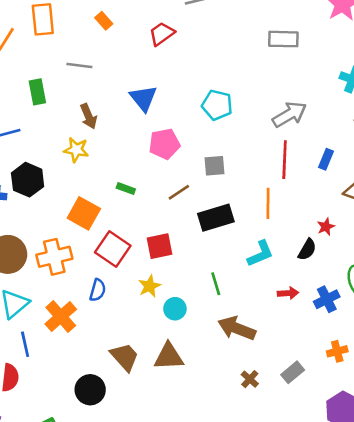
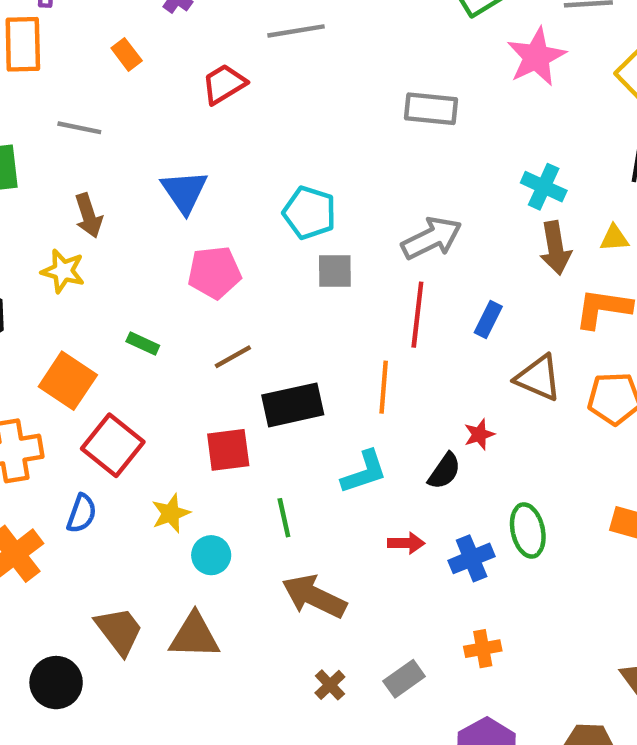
gray square: (214, 166) -> (335, 271), moved
red square: (159, 246) -> (228, 450), moved

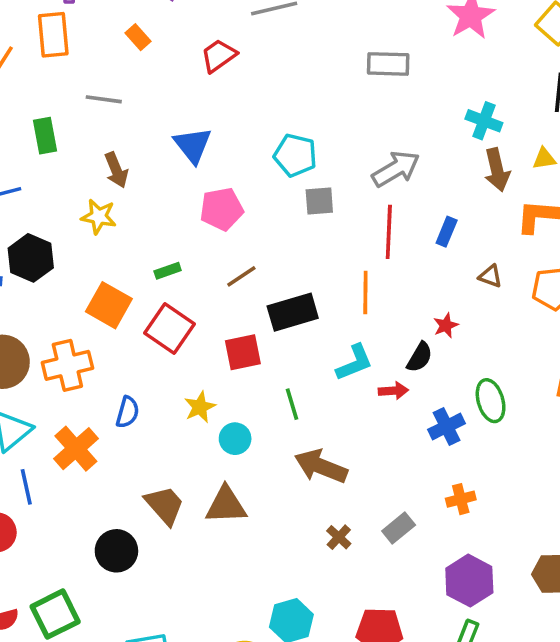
green rectangle: (143, 343) -> (168, 271), turned -40
brown triangle: (538, 378) -> (490, 276), size x0.6
red square: (113, 445) -> (170, 329), moved
red arrow: (406, 543) -> (393, 391), moved

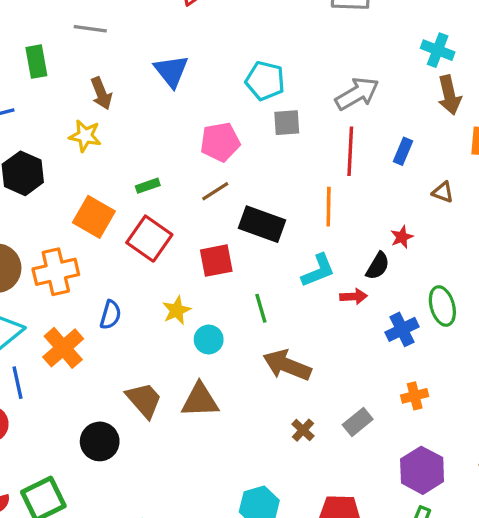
pink pentagon: (222, 209) -> (220, 142), moved
black rectangle: (293, 312) -> (262, 224), turned 36

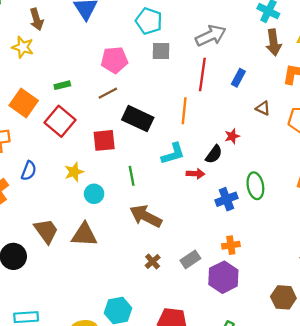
purple hexagon: (422, 470) -> (223, 277), moved

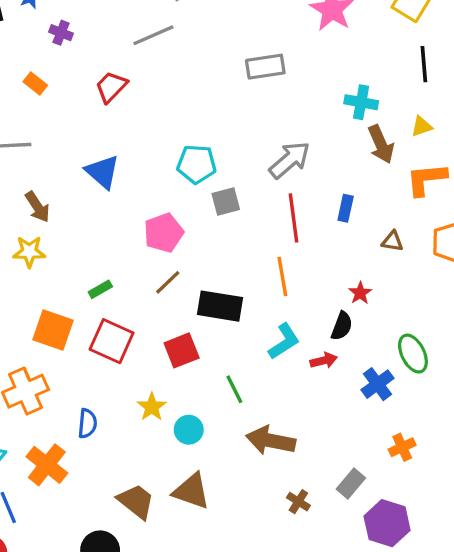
brown triangle: (84, 235) -> (191, 491), turned 32
purple hexagon: (223, 277) -> (387, 523), moved

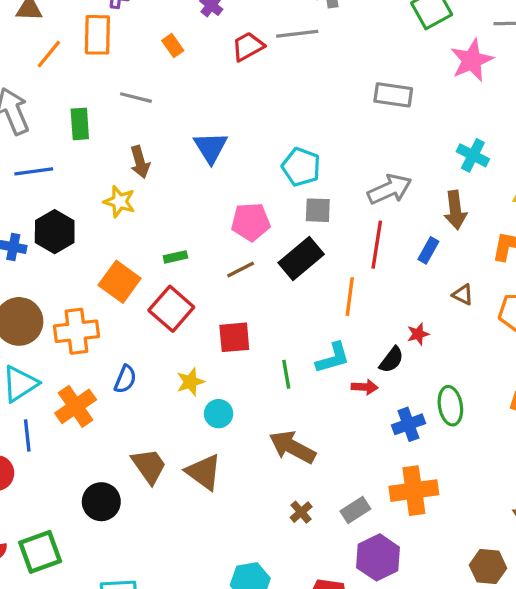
red trapezoid: (111, 87) -> (248, 46), moved
brown arrow: (381, 144) -> (455, 210), moved
black rectangle: (220, 306) -> (301, 259), moved, turned -66
green line: (234, 389) -> (286, 374), moved
orange cross: (402, 447) -> (414, 491), size x1.8

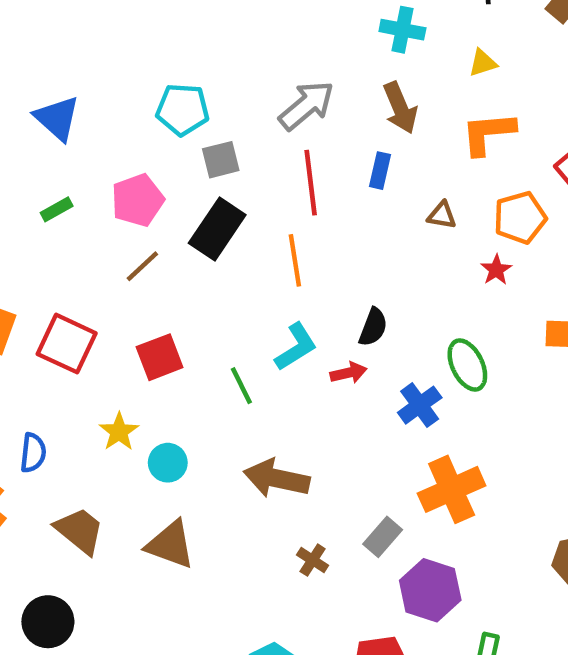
green rectangle: (175, 257) -> (57, 209), moved
red star: (418, 334) -> (496, 270), moved
brown trapezoid: (149, 466) -> (80, 531), moved

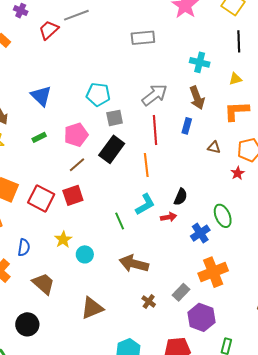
red square: (160, 357) -> (73, 195), moved
brown triangle: (170, 545) -> (92, 308), moved, turned -45

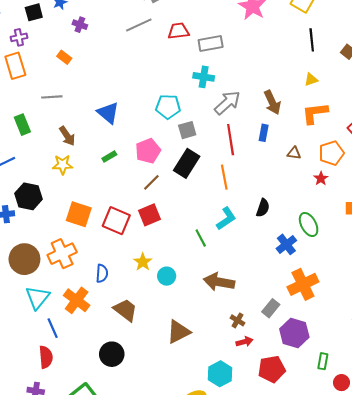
red trapezoid: (49, 30) -> (178, 31), moved, turned 40
cyan cross: (200, 62) -> (204, 77), moved
red arrow: (169, 217) -> (244, 342), moved

